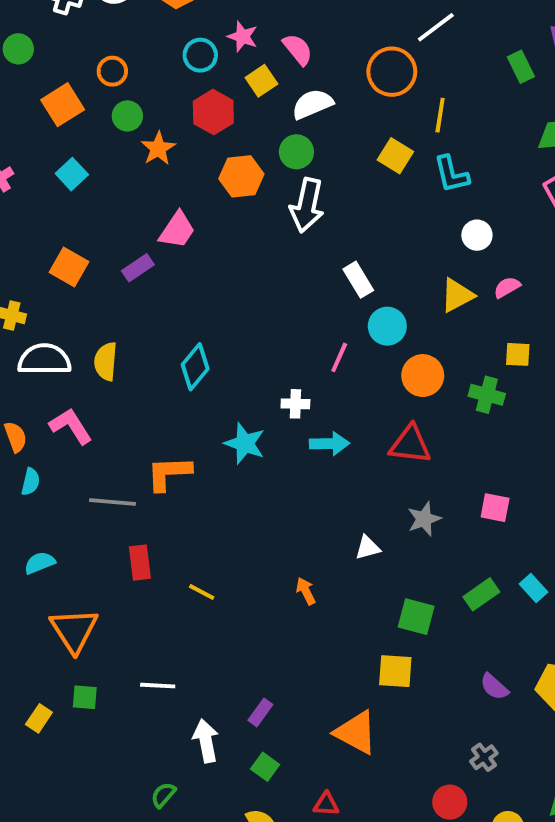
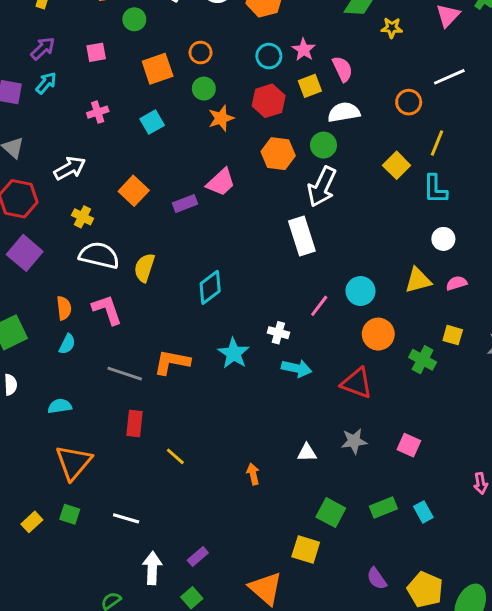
orange circle: (392, 72) -> (409, 102), size x0.7
white rectangle: (358, 280) -> (302, 236), moved, size x1.4

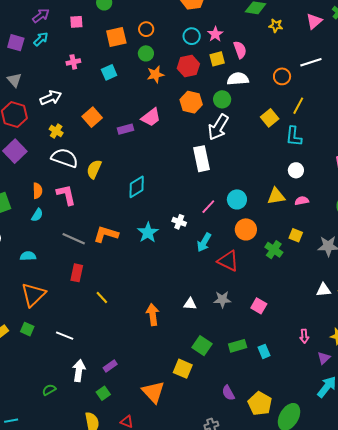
cyan arrow: (297, 368) -> (204, 242), moved, turned 102
orange arrow: (253, 474) -> (153, 315), size x1.5

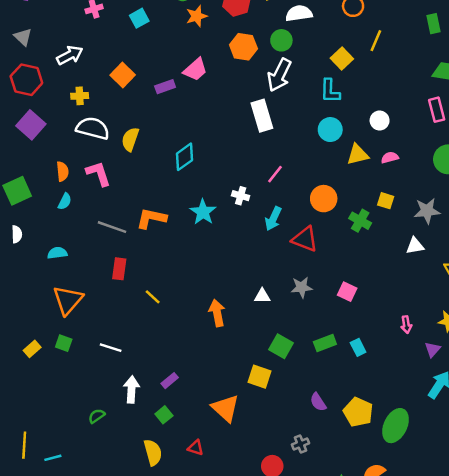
yellow cross: (56, 131) -> (80, 96), turned -32
cyan L-shape: (294, 136) -> (330, 91), moved
cyan circle: (237, 199) -> (330, 130), moved
white triangle: (324, 290) -> (415, 246), moved

